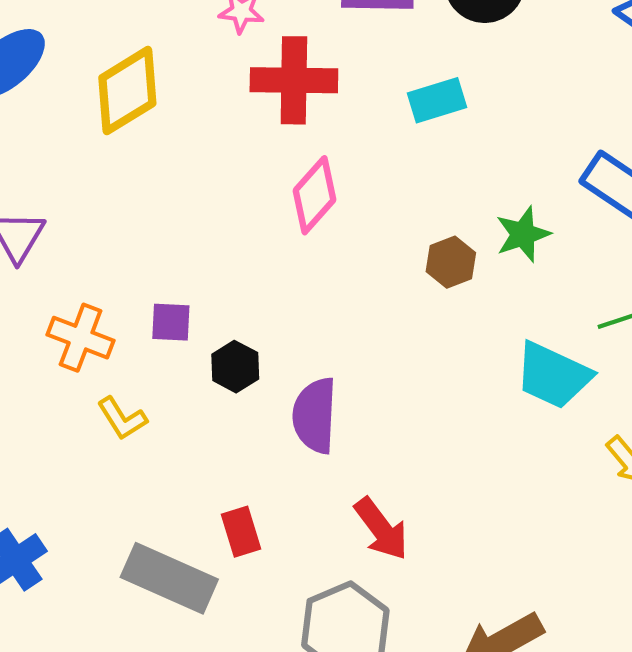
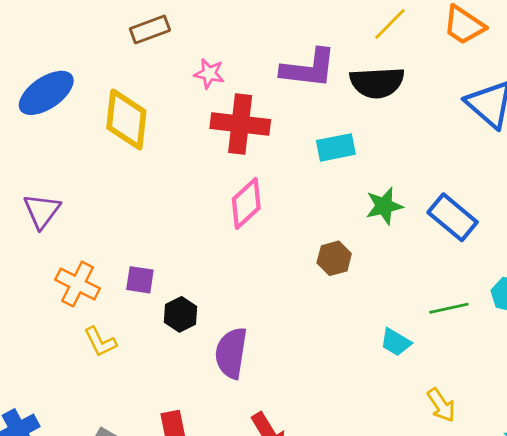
yellow diamond: (127, 91) -> (126, 119), turned -58
green star: (523, 234) -> (384, 206), moved
cyan trapezoid: (553, 375) -> (396, 342), size x0.6

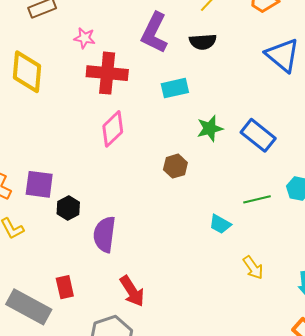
purple L-shape: (309, 68) -> (154, 33), turned 111
black semicircle: (377, 83) -> (203, 42), size x0.7
purple square: (140, 280) -> (39, 184), size x1.4

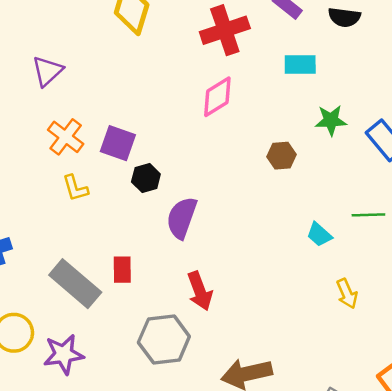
red cross: (107, 73) -> (225, 30), turned -36

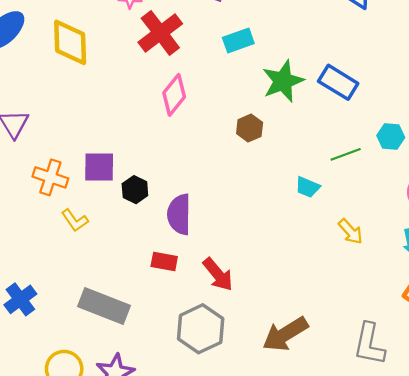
green star: (331, 120) -> (283, 81), size x1.4
red rectangle: (122, 270) -> (164, 262), moved, turned -60

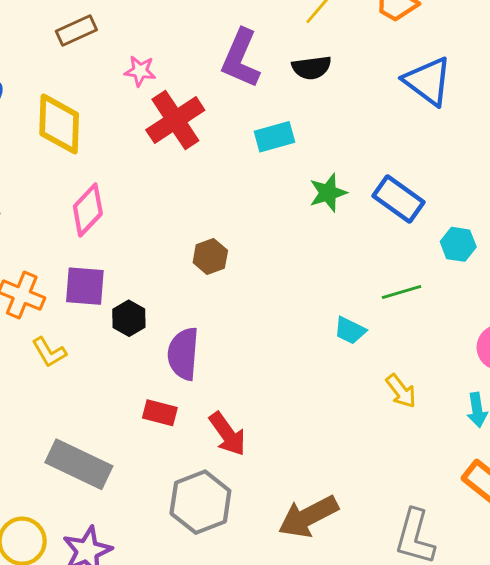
green star: (283, 81) -> (328, 193), size x0.7
pink diamond: (174, 95) -> (88, 210), moved
brown hexagon: (250, 128) -> (210, 256), moved
cyan hexagon: (391, 137) -> (458, 244), moved

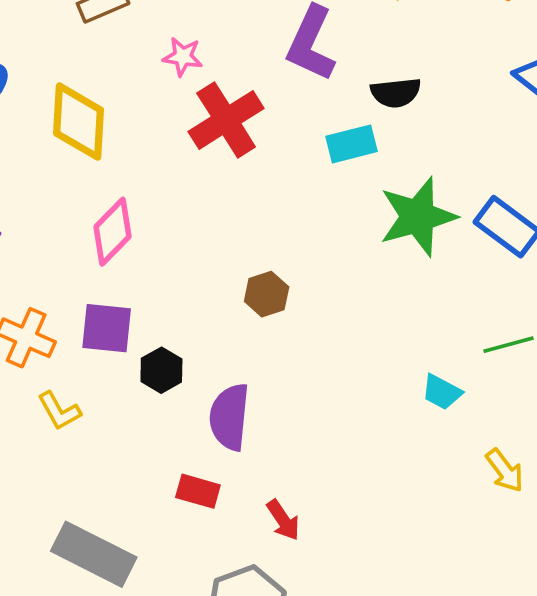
black semicircle: (312, 68) -> (396, 93), moved
green star: (328, 193) -> (418, 217), size x1.6
red arrow: (227, 434) -> (283, 520), size x0.7

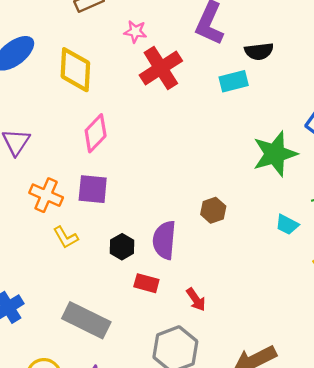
green star: (418, 217) -> (275, 154), moved
brown hexagon: (267, 294) -> (213, 210), moved
black hexagon: (161, 370) -> (122, 247), moved

